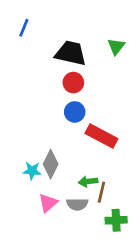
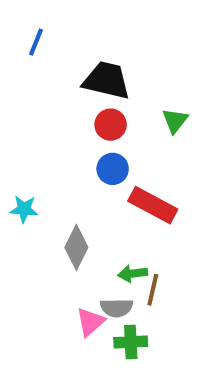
green triangle: (116, 46) -> (175, 121), moved
cyan star: (32, 171) -> (24, 209), moved
pink triangle: (48, 203) -> (90, 322), moved
green cross: (116, 220) -> (131, 342), moved

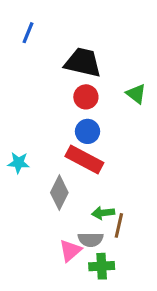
green triangle: (175, 121) -> (136, 94), turned -30
red rectangle: (153, 205) -> (84, 160), moved

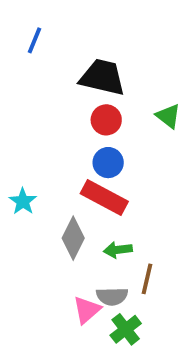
cyan star: (19, 163) -> (23, 201), turned 30
green arrow: (103, 213) -> (118, 250), moved
green cross: (102, 266) -> (126, 329), turned -35

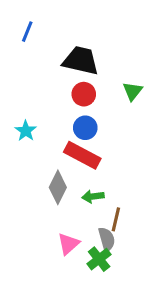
green triangle: (168, 116) -> (133, 91), turned 30
cyan star: (23, 201) -> (26, 131), moved
gray semicircle: (112, 296) -> (107, 239), moved, turned -105

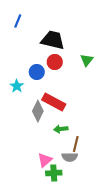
blue circle: (85, 128) -> (37, 72), moved
gray diamond: (58, 187) -> (38, 111), moved
gray semicircle: (107, 239) -> (70, 157), turned 105
green cross: (99, 259) -> (54, 173), moved, turned 35

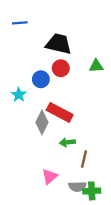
blue line: (18, 21) -> (20, 23), turned 64
green triangle: (87, 60) -> (96, 66), turned 48
gray semicircle: (70, 157) -> (77, 187), moved
green cross: (54, 173) -> (92, 191), moved

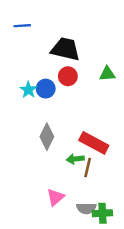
cyan star: (19, 95) -> (28, 90), moved
red rectangle: (60, 112) -> (94, 143), moved
brown line: (84, 159) -> (88, 168), moved

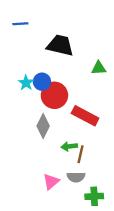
red circle: (68, 76) -> (54, 95), moved, size x1.5
red rectangle: (94, 143) -> (85, 116), moved
gray semicircle: (86, 208) -> (76, 177), moved

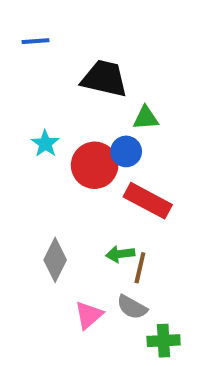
green triangle: (99, 68) -> (146, 118), moved
blue circle: (42, 82) -> (126, 151), moved
gray diamond: (43, 126) -> (55, 260), moved
gray semicircle: (76, 177) -> (132, 307), turned 30

